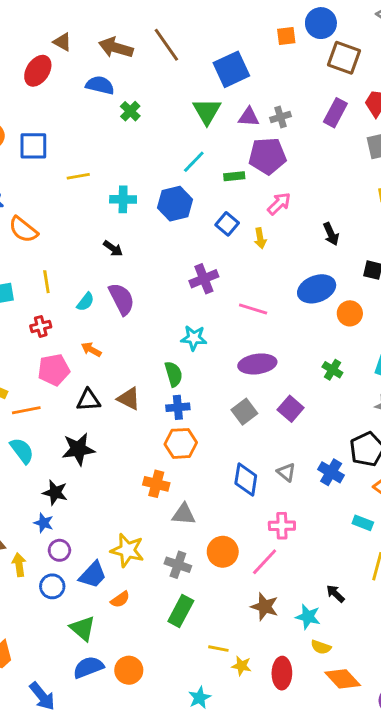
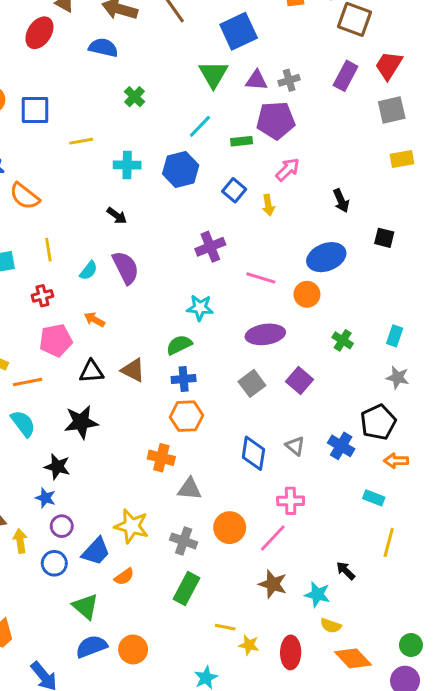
green cross: (130, 111) -> (135, 97), moved
orange circle: (350, 313) -> (307, 294), moved
green semicircle: (174, 374) -> (179, 345), turned -100

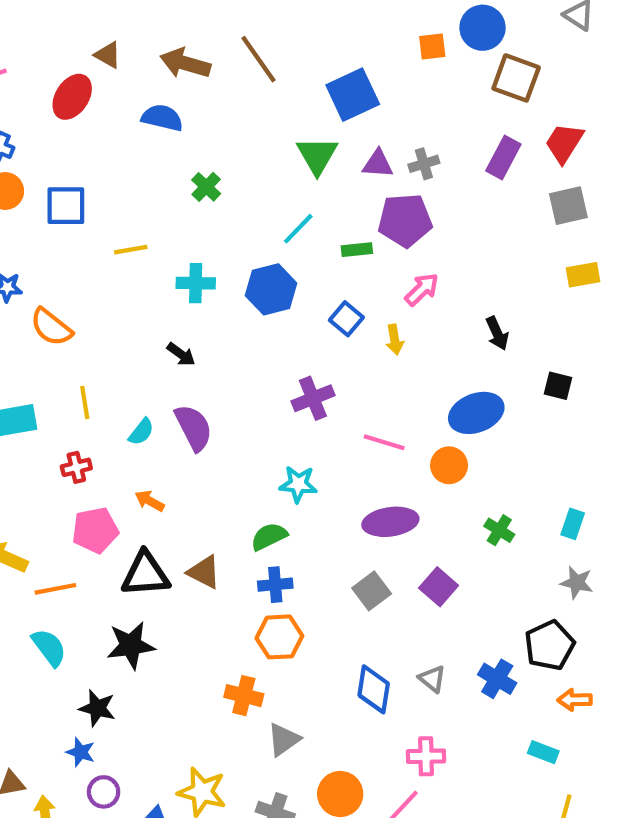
black triangle: (91, 372) -> (145, 574), size x1.4
gray triangle: (190, 489) -> (284, 740), turned -40

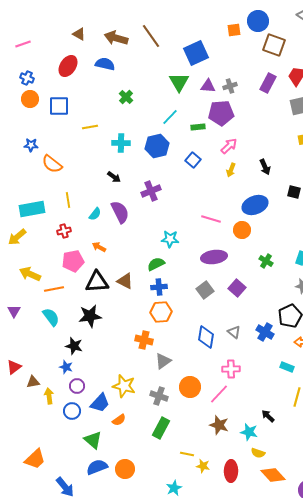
red ellipse: (72, 97) -> (68, 66), moved
yellow arrow: (395, 340) -> (231, 170), moved, turned 32
purple cross: (313, 398) -> (151, 191), moved

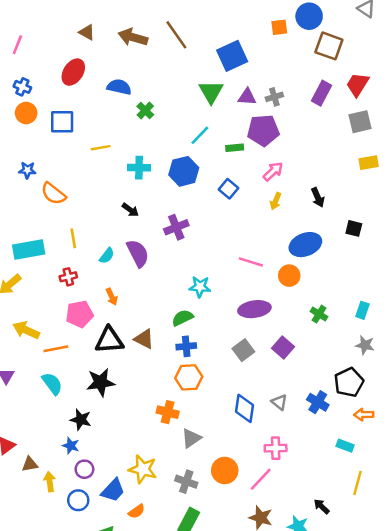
pink line: (23, 44) -> (17, 45), turned -49
blue semicircle: (105, 64) -> (119, 87), moved
orange arrow: (99, 247) -> (112, 297), turned -144

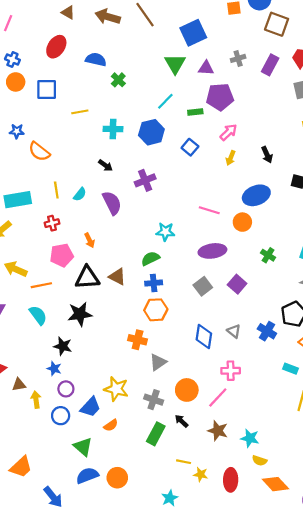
gray cross: (274, 97) -> (238, 58), moved
cyan semicircle: (107, 256) -> (80, 194), moved
black arrow: (322, 506) -> (181, 421), moved

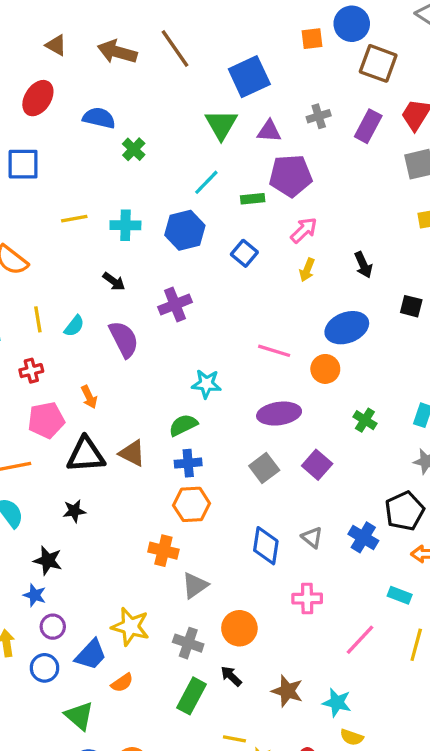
yellow line: (80, 112) -> (74, 219), moved
black star: (80, 314) -> (74, 511), size x0.6
pink line: (218, 397) -> (360, 640), moved

